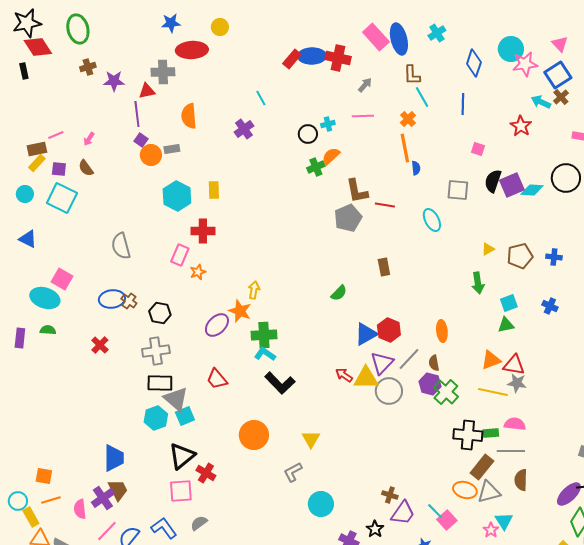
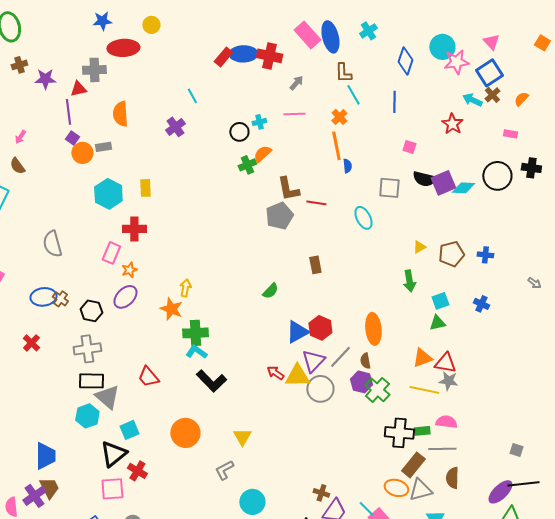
black semicircle: (493, 181) -> (424, 179), turned -95
purple ellipse: (217, 325) -> (125, 297), moved
orange ellipse: (442, 331) -> (373, 329), size x1.4
cyan square: (185, 416) -> (129, 430), moved

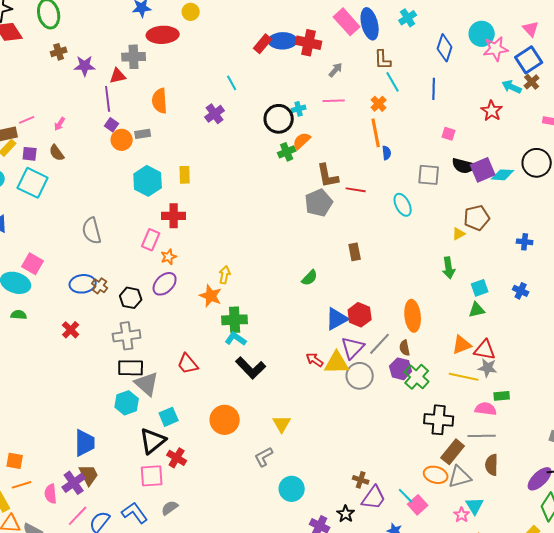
black circle: (239, 132) -> (279, 119), size x1.5
brown pentagon: (451, 254) -> (477, 218), moved
green rectangle: (422, 431) -> (502, 396), moved

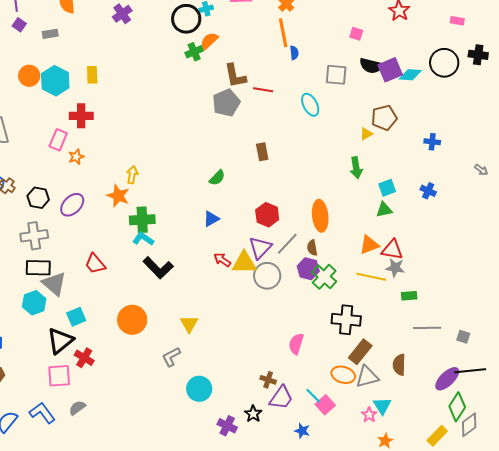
orange circle: (122, 140) -> (29, 76), moved
purple ellipse: (165, 284) -> (72, 205), moved
blue triangle: (337, 319) -> (211, 219), moved, size x0.7
pink semicircle: (486, 409) -> (296, 344), moved, turned -80
gray line: (482, 436) -> (427, 328), moved

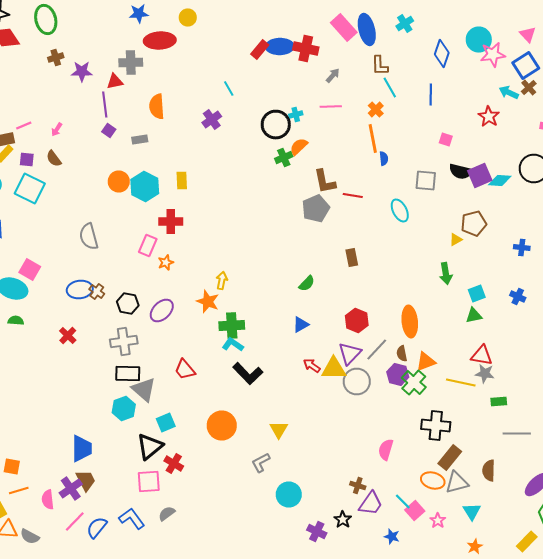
orange triangle: (369, 245) -> (426, 362), moved
pink star: (369, 415) -> (438, 520), moved

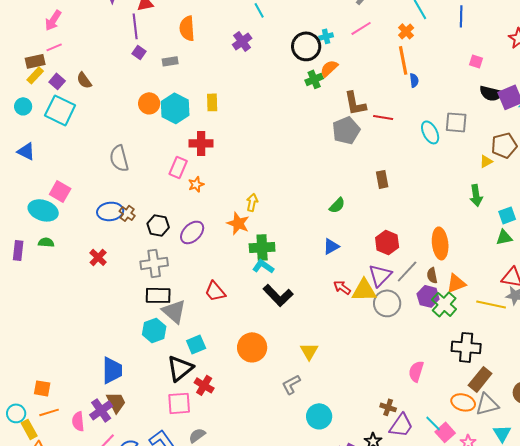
pink line: (331, 106) -> (361, 28), turned -30
pink arrow: (57, 130) -> (53, 20), moved, size x1.5
purple square: (27, 160) -> (57, 81), turned 35
gray square: (426, 180) -> (456, 122), moved

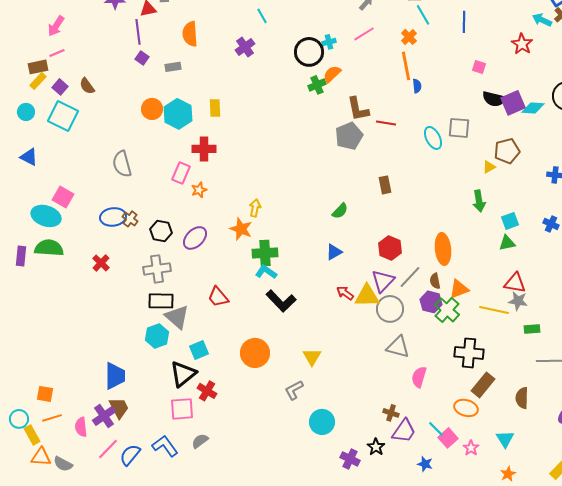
green semicircle: (46, 242) -> (49, 248), size x1.8
gray triangle: (487, 404) -> (398, 347), moved, turned 30

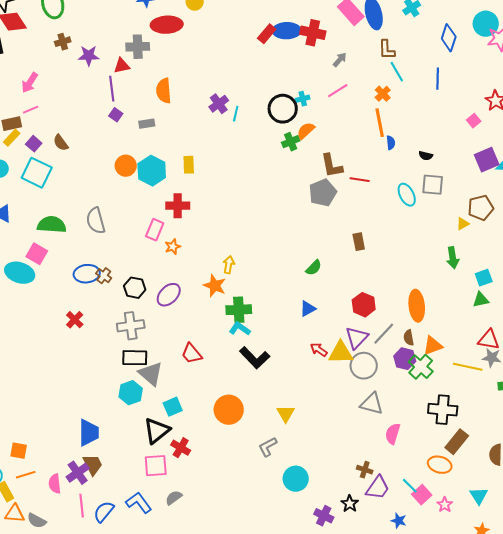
cyan line: (262, 16) -> (236, 114), moved, turned 42
pink square: (479, 67) -> (474, 121), moved, turned 32
black semicircle: (494, 99) -> (426, 156), moved, size x0.6
green semicircle: (49, 248) -> (52, 225), moved
pink line: (108, 449) -> (82, 506), turned -50

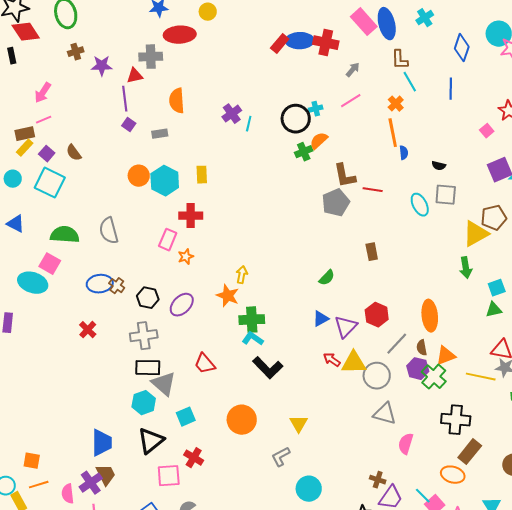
yellow triangle: (463, 224) -> (476, 234), size x2.0
purple triangle: (357, 338) -> (346, 327), moved
black triangle: (157, 431) -> (151, 441), moved

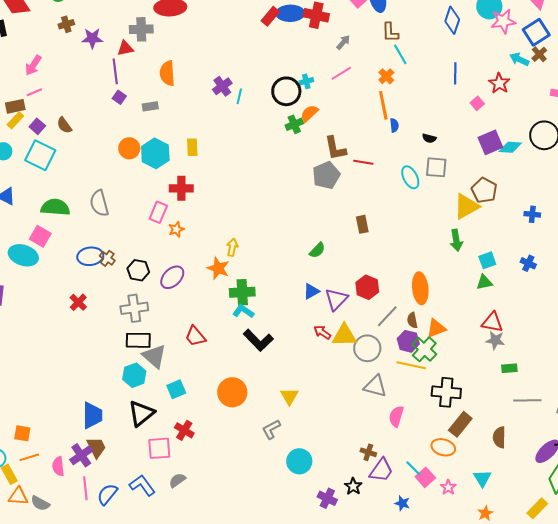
blue line: (451, 89) -> (455, 73), moved
brown pentagon: (494, 218) -> (484, 190), turned -30
yellow line: (481, 377) -> (411, 365), moved

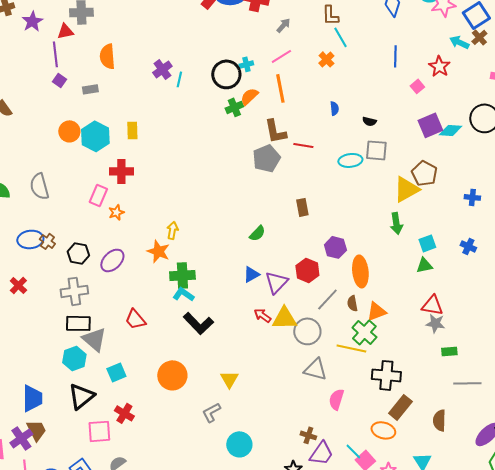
purple star: (92, 38) -> (32, 21), turned -30
orange line: (383, 105) -> (280, 88), moved
cyan ellipse: (410, 177) -> (350, 160), turned -70
purple hexagon: (408, 341) -> (335, 247), moved

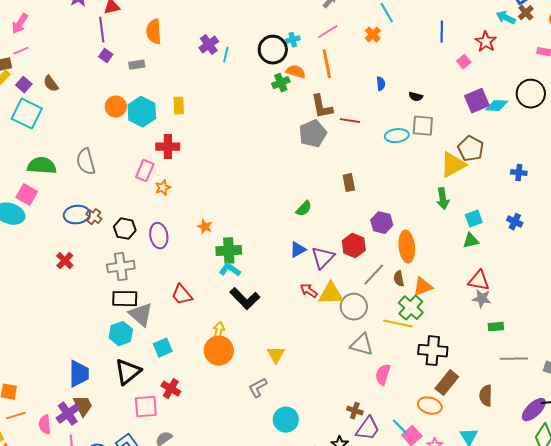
orange semicircle: (249, 96) -> (296, 72), turned 60
yellow arrow: (172, 230) -> (219, 331), moved
orange star: (158, 251) -> (205, 227), size x0.7
purple ellipse: (112, 260) -> (159, 236), turned -55

